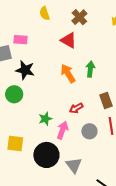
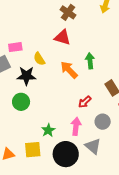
yellow semicircle: (45, 13) -> (39, 59), moved
green star: (45, 119) -> (48, 130), moved
gray triangle: (74, 165) -> (93, 146), moved

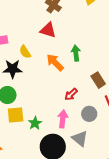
yellow square: (33, 150) -> (16, 115), moved

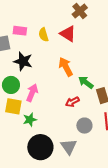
yellow semicircle: (25, 52) -> (44, 35), moved
green arrow: (76, 53) -> (86, 82), moved, turned -63
pink arrow: (63, 119) -> (32, 93), moved

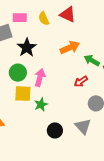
black star: (23, 61) -> (27, 48), turned 30
orange arrow: (66, 67) -> (70, 47), turned 102
black circle: (40, 147) -> (55, 130), size x0.6

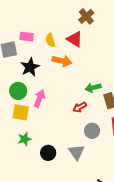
orange arrow: (70, 47) -> (62, 61), moved, turned 30
green arrow: (92, 60) -> (93, 88), turned -49
green star: (41, 105) -> (25, 139), moved

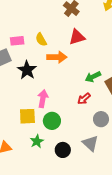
red triangle: (75, 39) -> (77, 37), moved, turned -36
green circle: (18, 91) -> (52, 121), moved

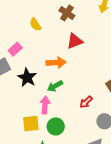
yellow semicircle: (41, 40) -> (35, 24), moved
pink rectangle: (17, 41) -> (15, 49), turned -32
green arrow: (93, 77) -> (55, 86), moved

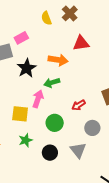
brown cross: (67, 13) -> (70, 13), moved
green circle: (56, 126) -> (55, 123), moved

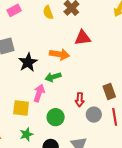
pink rectangle: (21, 38) -> (14, 10), moved
red arrow: (79, 105) -> (80, 100), turned -56
gray circle: (92, 128) -> (94, 115), moved

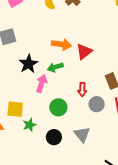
red triangle: (83, 38) -> (84, 52), moved, turned -30
black star: (28, 62) -> (28, 64), moved
yellow square: (21, 108) -> (15, 109), moved

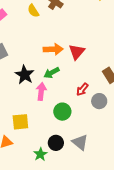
red arrow: (82, 89) -> (82, 89), turned 48
green star: (29, 125) -> (40, 154), moved
gray triangle: (82, 134) -> (80, 142), moved
black circle: (54, 137) -> (56, 143), moved

